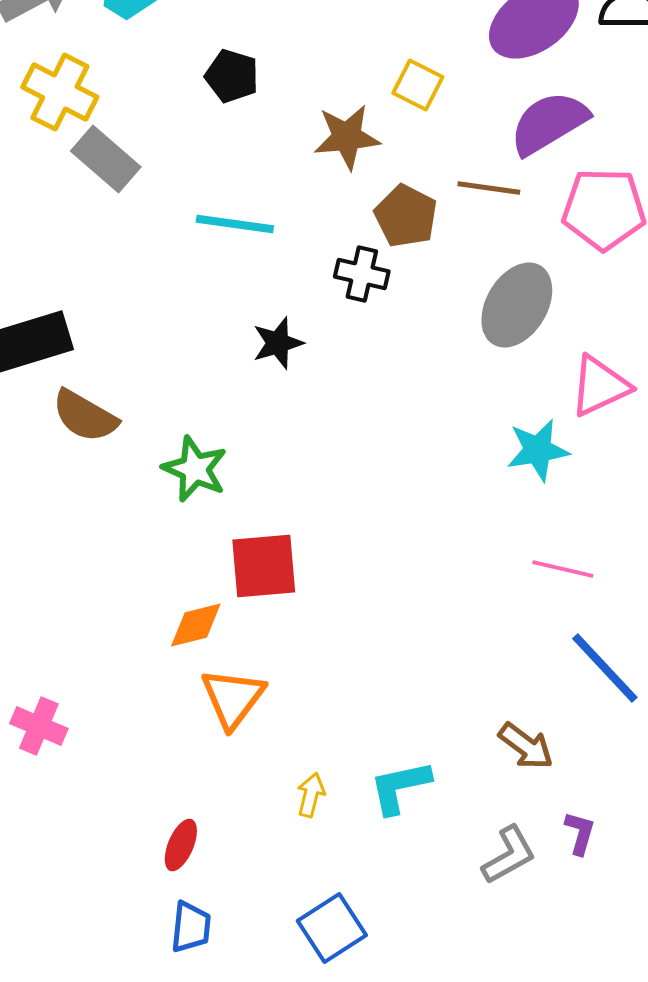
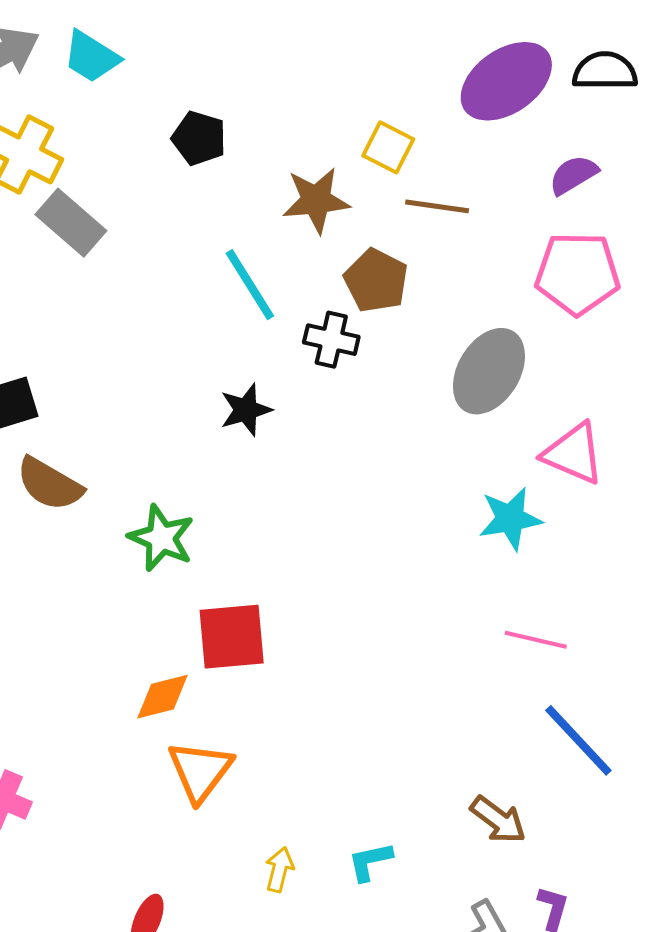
purple semicircle: (549, 123) -> (573, 175), moved, size x0.6
brown line: (489, 188) -> (437, 206), moved
cyan line: (235, 224) -> (250, 285), moved, turned 50
pink triangle: (600, 386) -> (573, 454), turned 48
cyan L-shape: (400, 787) -> (370, 861), size x0.7

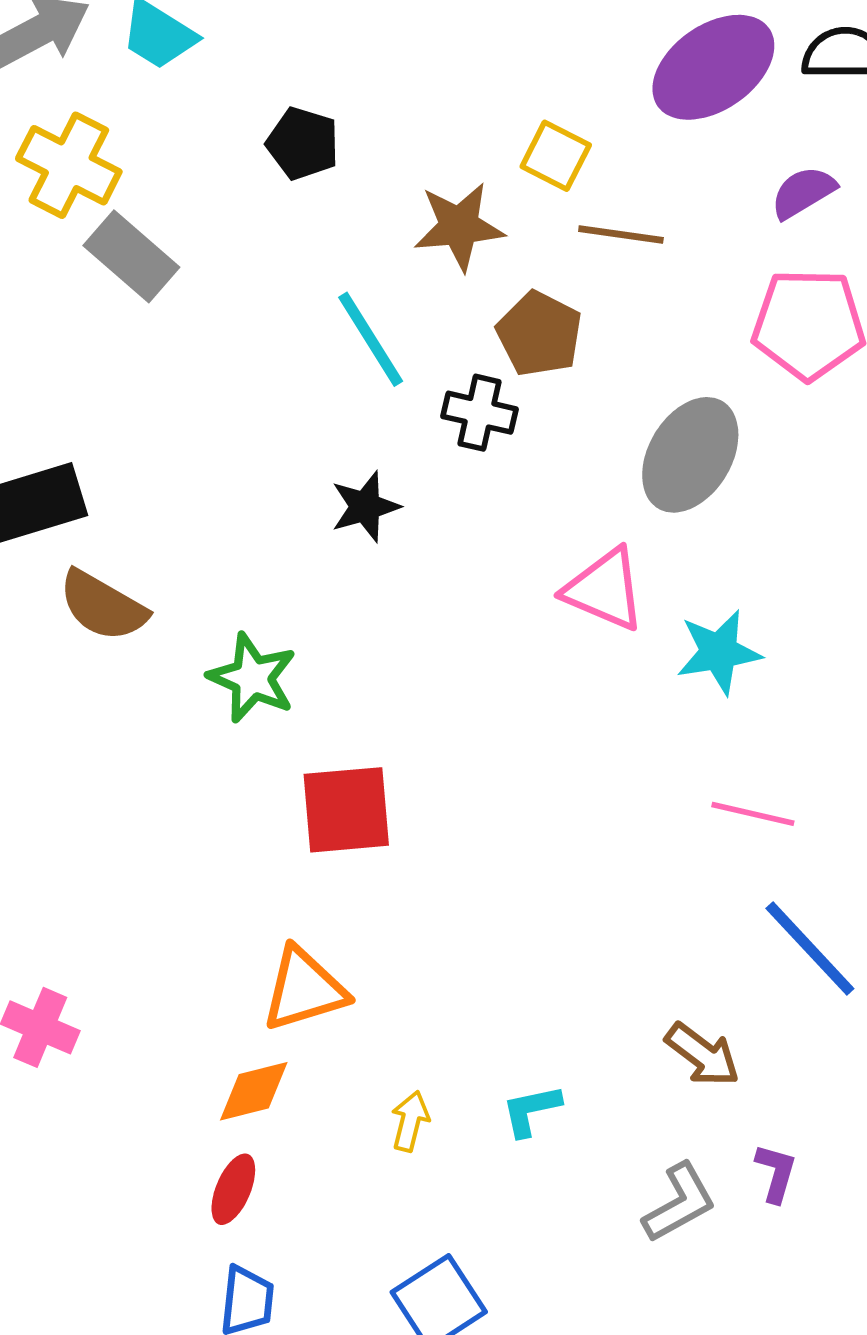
pink triangle: (573, 454) -> (605, 589), moved
orange diamond: (162, 697) -> (254, 1091), moved
orange triangle: (200, 771) -> (304, 989), turned 36

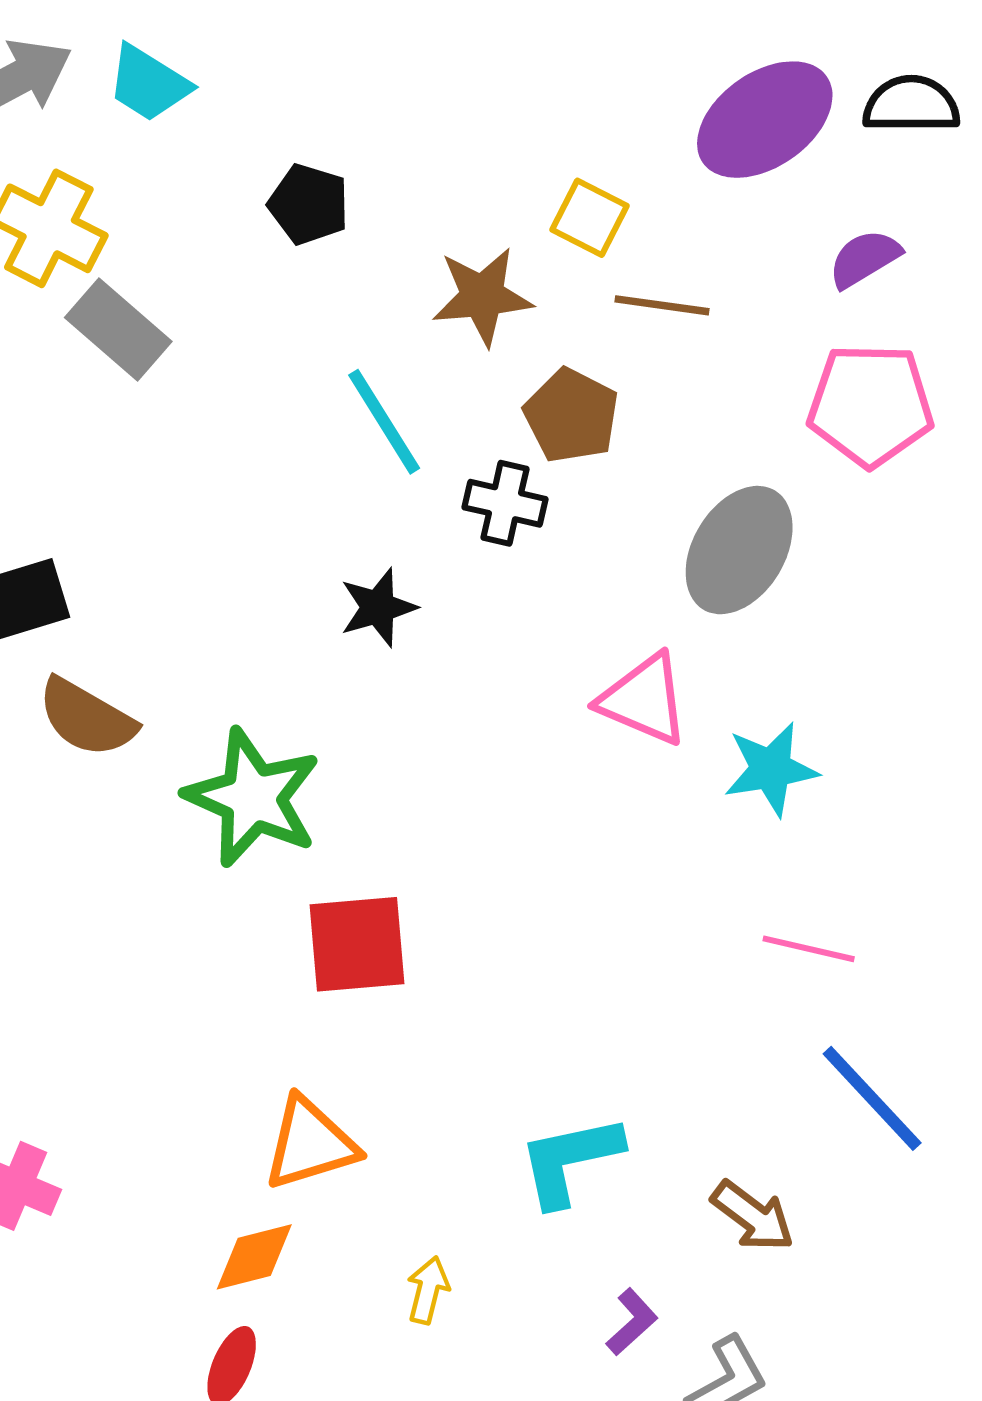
green star: (252, 678) -> (253, 798), size x1.4
cyan L-shape: (531, 1110) -> (570, 1160), moved, size x1.6
purple L-shape: (776, 1173) -> (632, 1322), moved, turned 32

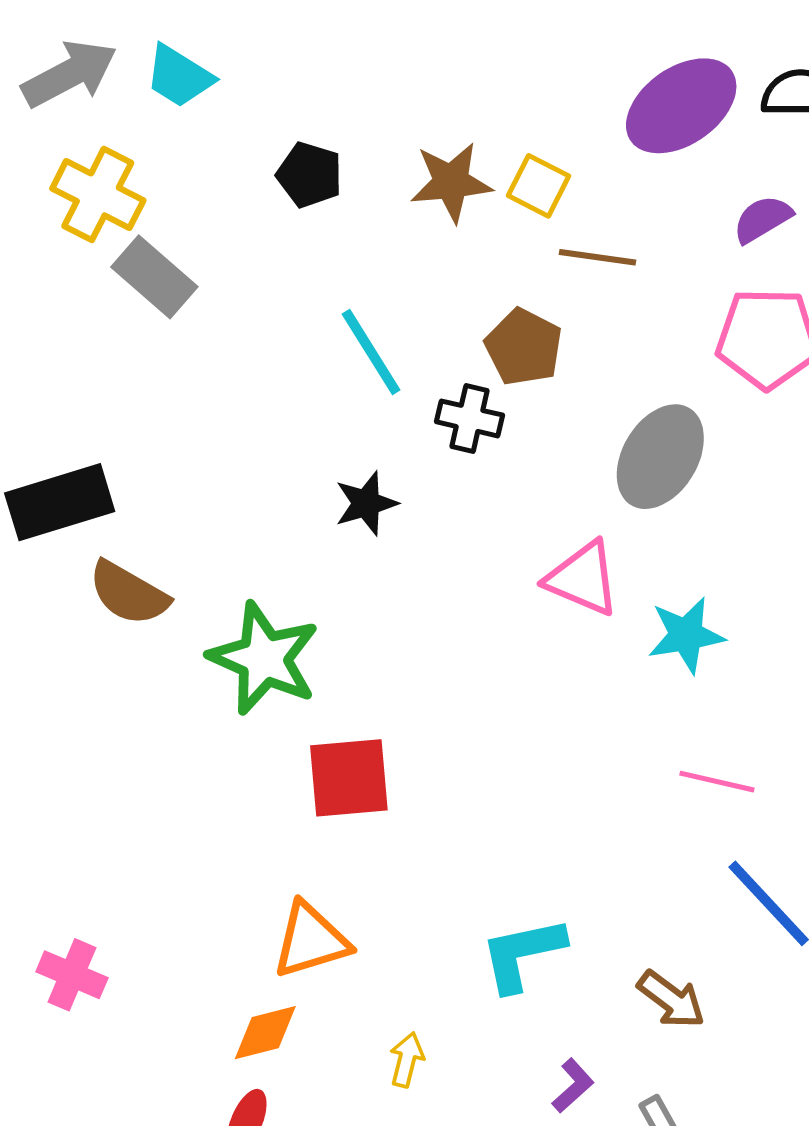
brown star: (482, 296) -> (451, 182), moved

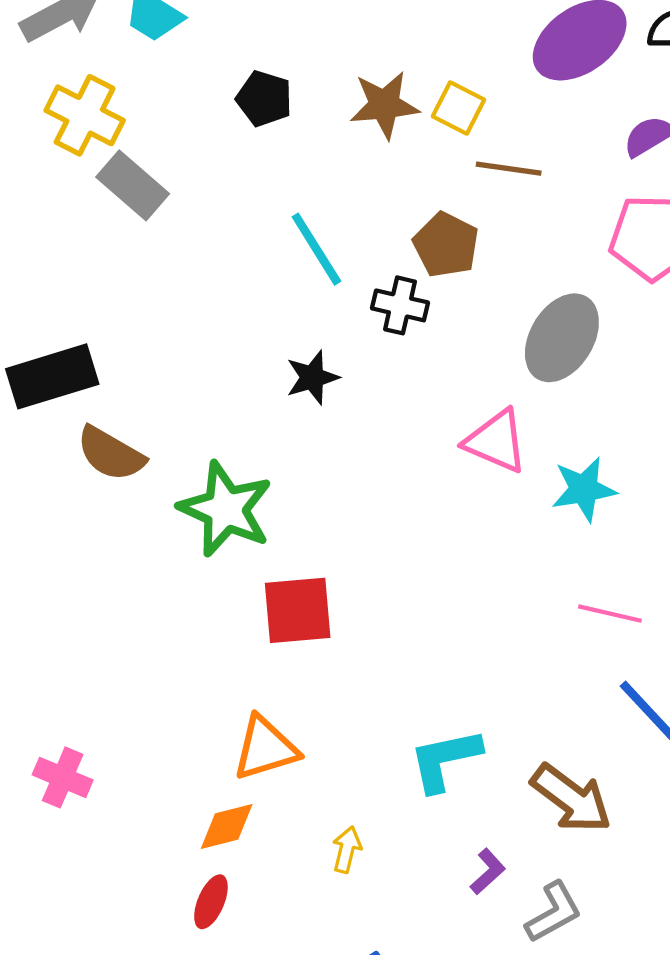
brown arrow: (671, 999) -> (571, 798), size x1.4

